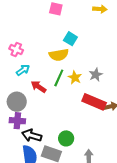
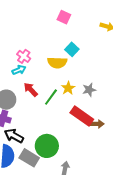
pink cross: (16, 49) -> (24, 56), moved
green line: (59, 78) -> (51, 97), moved
green circle: (66, 138) -> (47, 146), size x1.5

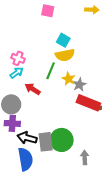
yellow semicircle: (57, 63) -> (65, 55), moved
gray star: (89, 90) -> (79, 85), moved
green line: (51, 97) -> (51, 71), moved
gray rectangle: (29, 158) -> (46, 142), moved, turned 66

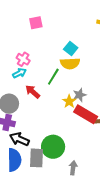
pink square: (48, 11) -> (36, 23), moved, turned -32
yellow star: (69, 79) -> (69, 101), moved
gray rectangle: (46, 142) -> (36, 158), moved

